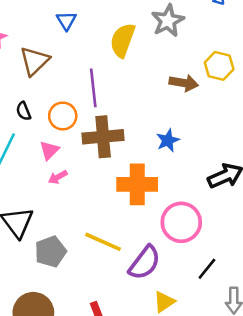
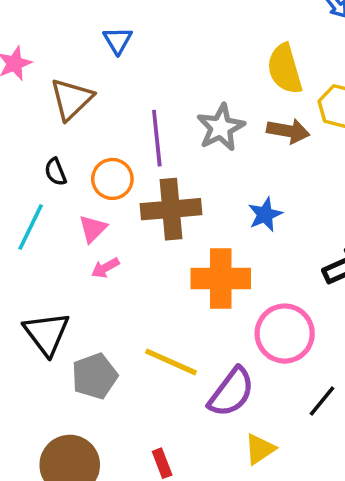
gray star: (168, 21) -> (221, 127), moved
yellow semicircle: (123, 40) -> (285, 69), moved, turned -36

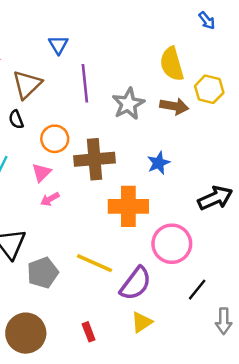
purple line: (157, 138) -> (85, 83), moved
black semicircle: (56, 172) -> (16, 119), moved
yellow triangle: (260, 449) -> (142, 322), moved

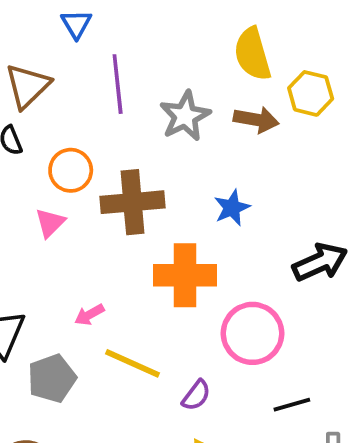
pink arrow: (50, 199) -> (89, 315), moved
purple semicircle: (136, 284) -> (196, 395), size x0.6
black line: (197, 290) -> (292, 405), turned 35

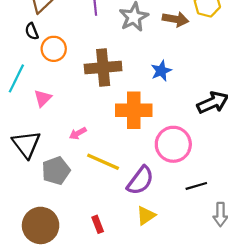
orange circle: (71, 170) -> (54, 49), moved
pink triangle: (50, 223) -> (43, 98), moved
purple semicircle: (196, 395) -> (140, 180), size x1.6

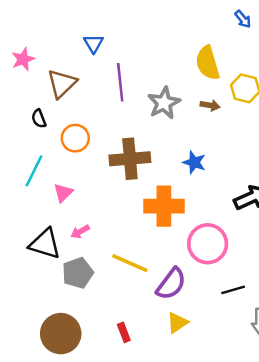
brown arrow: (175, 19) -> (210, 105), size x0.7
black semicircle: (32, 31) -> (39, 119), moved
blue star: (161, 71) -> (194, 162), turned -30
pink arrow: (78, 133) -> (80, 232), moved
black triangle: (26, 144) -> (45, 244), turned -36

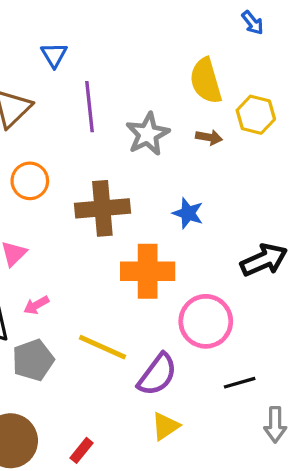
red rectangle: (124, 332) -> (81, 450), moved, turned 60

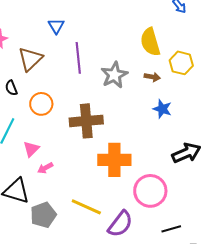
blue star: (188, 213) -> (162, 109), moved
pink arrow: (36, 305) -> (45, 168), moved

